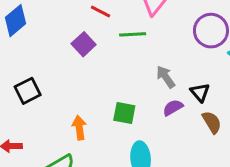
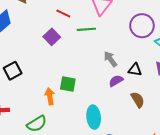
black triangle: (200, 92) -> (135, 70), turned -40
green square: (124, 113) -> (68, 84), moved
brown semicircle: (212, 122) -> (138, 100), moved

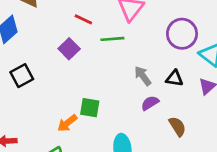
black triangle: (135, 70) -> (174, 78), moved
black square: (13, 71) -> (22, 76), moved
orange arrow: (50, 96) -> (67, 123), turned -119

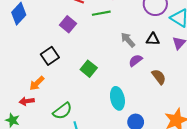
black square: (22, 76) -> (50, 56), moved
green square: (90, 108) -> (89, 69), turned 35
orange arrow: (67, 123) -> (37, 83), moved

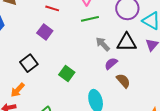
green line: (101, 13) -> (90, 19), moved
black triangle: (153, 39) -> (127, 42), size x1.5
brown semicircle: (159, 77) -> (123, 81), moved

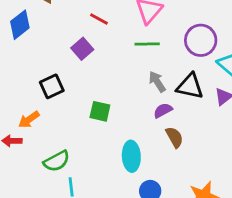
green square: (67, 74) -> (100, 111), turned -35

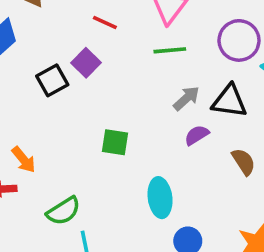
gray arrow: (157, 82) -> (186, 98), turned 85
black square: (52, 86) -> (52, 80), moved
orange arrow: (29, 120) -> (24, 160), turned -90
brown semicircle: (175, 137) -> (244, 162), moved

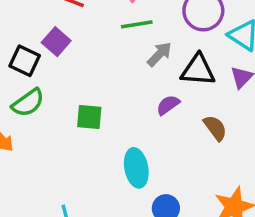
black square: (52, 80) -> (25, 61), turned -32
gray arrow: (186, 98) -> (159, 54), moved
green semicircle: (63, 211) -> (28, 103), moved

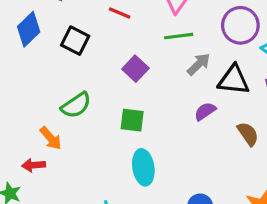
purple square: (56, 42) -> (135, 69), moved
black square: (25, 61) -> (75, 41), moved
cyan ellipse: (136, 168) -> (143, 167), moved

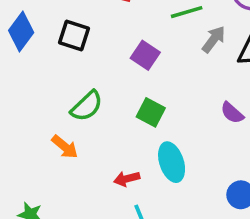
purple semicircle: (205, 111) -> (232, 113), moved, turned -95
green square: (132, 120) -> (151, 112), turned 30
red arrow: (34, 165) -> (127, 179), moved

